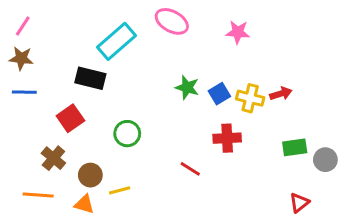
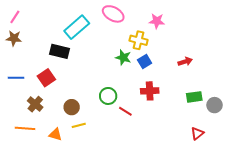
blue line: (24, 92) -> (16, 78), moved
yellow cross: (250, 98) -> (139, 40), moved
green circle: (127, 134) -> (108, 96), moved
brown circle: (90, 175) -> (72, 107), moved

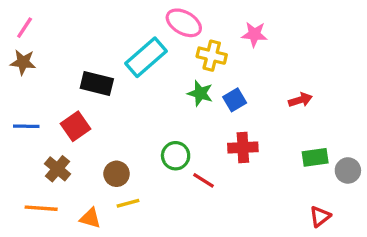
cyan rectangle: (77, 27) -> (146, 57), moved
yellow cross: (139, 40) -> (212, 56), moved

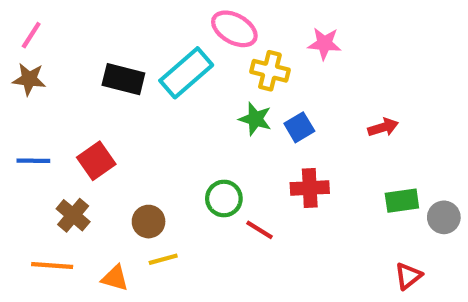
black rectangle: (97, 84) -> (123, 79), moved

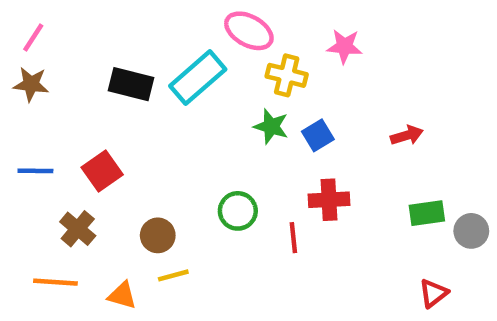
red line: (260, 230) -> (293, 238), moved, turned 52

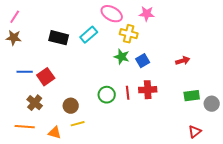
pink star: (345, 46) -> (147, 14), moved
cyan rectangle: (198, 78) -> (89, 35), size x0.7
blue line: (35, 171) -> (25, 72), moved
red line: (293, 238) -> (128, 93), moved

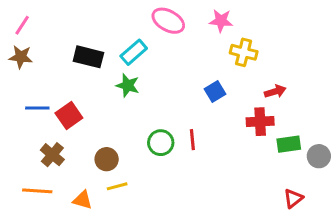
yellow cross: (129, 34) -> (244, 52), moved
green star: (122, 57) -> (128, 85), moved
red cross: (148, 90) -> (260, 122), moved

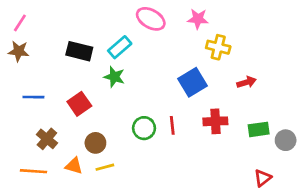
blue square: (215, 91) -> (193, 82), size x1.5
red square: (69, 116) -> (79, 104), moved
red cross: (260, 122) -> (215, 121), moved
orange triangle: (82, 200) -> (74, 166), moved

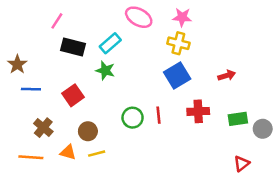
pink line: (20, 23) -> (57, 21), moved
yellow cross: (218, 47) -> (178, 43), moved
brown star: (19, 51) -> (17, 64), moved, turned 30

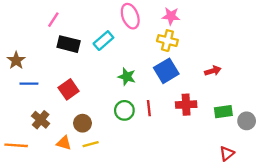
pink ellipse: (139, 17) -> (130, 16), turned 40
green star: (105, 71) -> (127, 77), moved
orange line: (31, 157) -> (16, 145), moved

